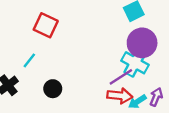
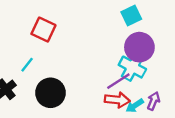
black circle: (53, 89) -> (50, 93), size x1.6

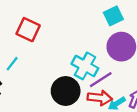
cyan cross: (132, 67) -> (85, 66), moved
black circle: (50, 93) -> (66, 91), moved

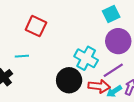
cyan line: (12, 64) -> (22, 56), turned 48
purple line: (101, 80) -> (113, 70), moved

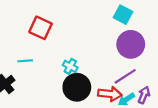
cyan square: (111, 14) -> (123, 15), turned -36
cyan cross: (86, 58) -> (70, 66), moved, size x0.6

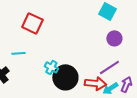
purple circle: (131, 44) -> (114, 38), size x0.6
cyan cross: (70, 66) -> (51, 67), moved

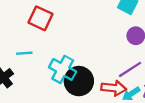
cyan cross: (51, 67) -> (63, 69), size x1.6

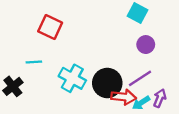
black circle: (79, 81) -> (107, 83), moved

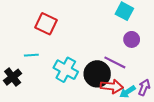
purple line: (140, 78) -> (115, 62), moved, turned 60

